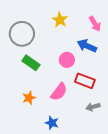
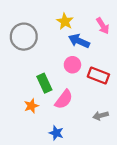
blue arrow: (87, 46) -> (79, 41), moved
green rectangle: (31, 63) -> (44, 83), moved, turned 30
red rectangle: (85, 81) -> (98, 76), moved

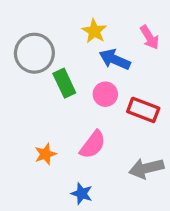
green rectangle: (44, 83) -> (64, 83), moved
gray arrow: (101, 116) -> (146, 168), size x1.5

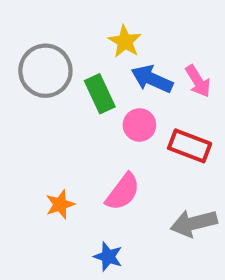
pink arrow: (150, 37) -> (198, 81), moved
green rectangle: (64, 83) -> (100, 94), moved

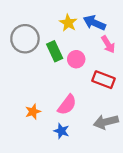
blue arrow: (152, 79) -> (94, 23), moved
pink circle: (139, 125) -> (76, 59), moved
blue star: (108, 257) -> (61, 131), moved

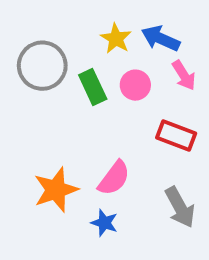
pink circle: (76, 59) -> (135, 85), moved
orange star: (33, 112) -> (56, 190), size x1.6
gray arrow: (106, 122) -> (180, 207), turned -105

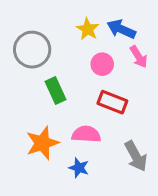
green rectangle: (93, 87) -> (55, 90), moved
red rectangle: (176, 135) -> (112, 102), moved
pink semicircle: (114, 178) -> (86, 134), turned -124

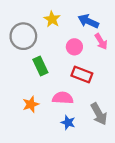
yellow star: (88, 29) -> (52, 19), moved
orange star: (42, 143) -> (31, 104), size x0.7
blue star: (79, 168) -> (68, 122), moved

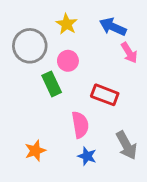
pink circle: (74, 47) -> (68, 61), moved
pink semicircle: (63, 98) -> (80, 125), turned 78
orange star: (31, 104) -> (35, 151), moved

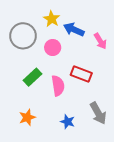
blue arrow: (113, 27) -> (74, 30), moved
green rectangle: (52, 84) -> (33, 77), moved, turned 72
pink semicircle: (80, 125) -> (58, 86), moved

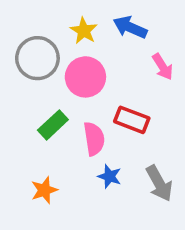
blue arrow: (74, 30) -> (130, 27), moved
pink circle: (53, 48) -> (85, 77), size x1.5
blue star: (67, 122) -> (109, 176), moved

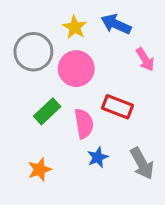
blue star: (109, 176) -> (98, 157), turned 30

